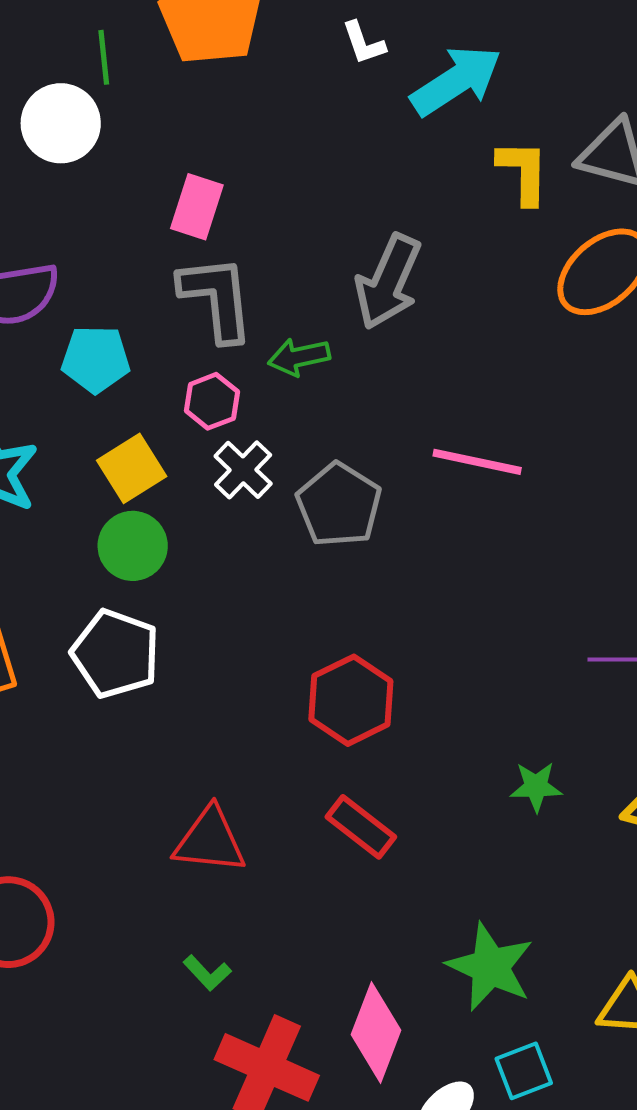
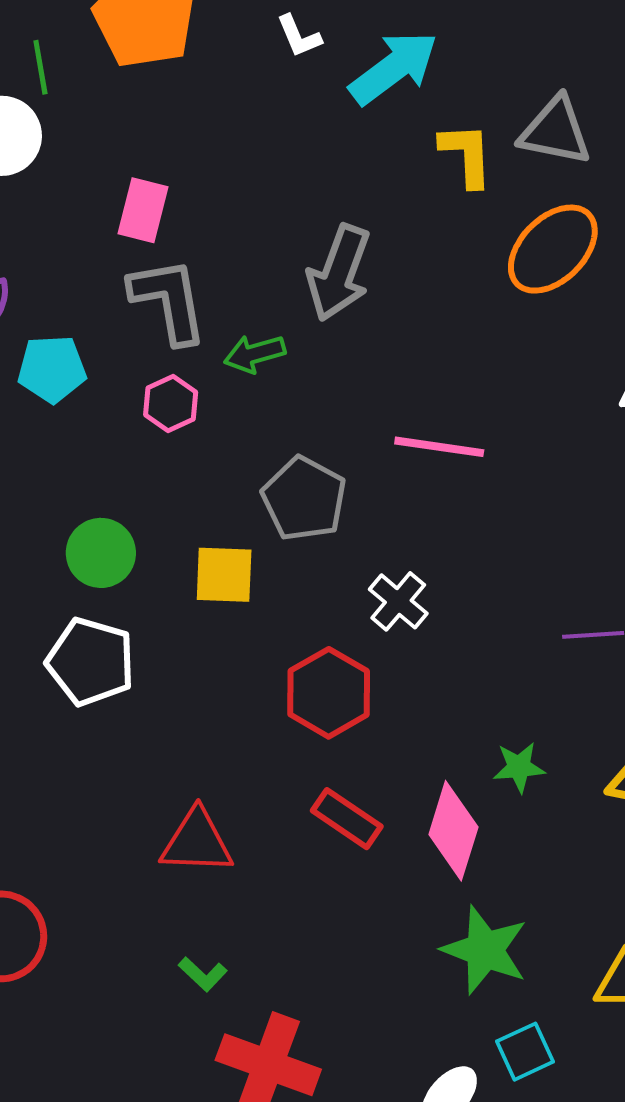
yellow square: (132, 468) -> (224, 575), moved, turned 38
white cross: (243, 470) -> (398, 601), moved
pink diamond: (376, 1032) -> (453, 831), moved

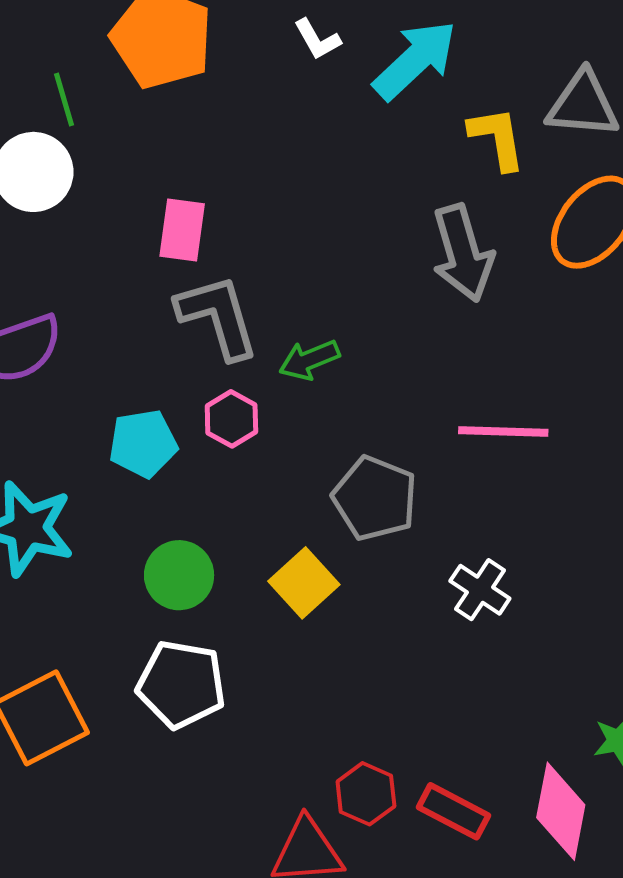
gray arrow: (339, 273) -> (463, 253), moved, turned -30
cyan pentagon: (52, 369) -> (143, 444), moved
yellow square: (224, 575) -> (304, 583), turned -38
red hexagon: (329, 693) -> (366, 794), moved, size x0.7

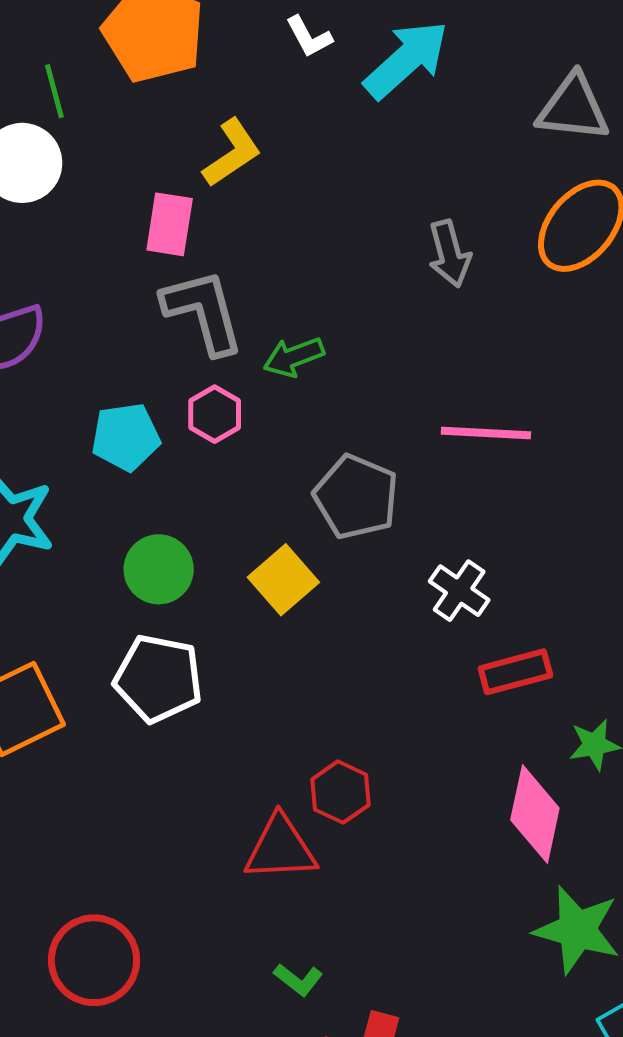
yellow L-shape: (497, 138) -> (232, 153), moved, turned 64
gray arrow: (463, 253) -> (449, 254), size x0.7
red rectangle: (454, 811) -> (515, 672), moved, turned -44

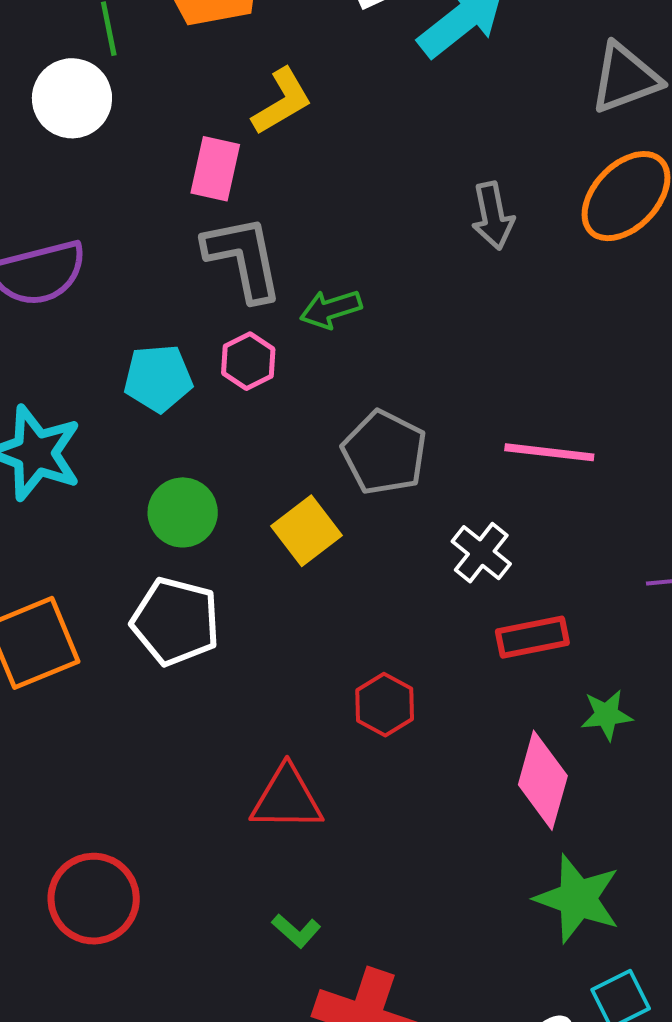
gray triangle: (573, 108) -> (625, 78), turned -30
pink line: (486, 433) -> (549, 452), moved
red hexagon: (341, 792) -> (385, 705), moved

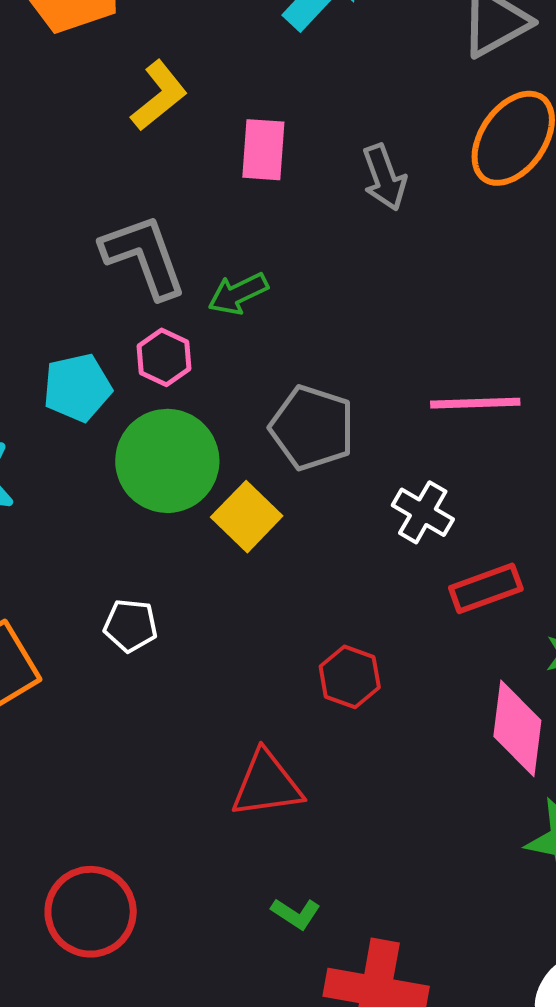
pink rectangle: (215, 169) -> (263, 150), moved
green circle: (183, 512) -> (167, 461), moved, size x1.5
white pentagon: (176, 621) -> (131, 626), size x0.6

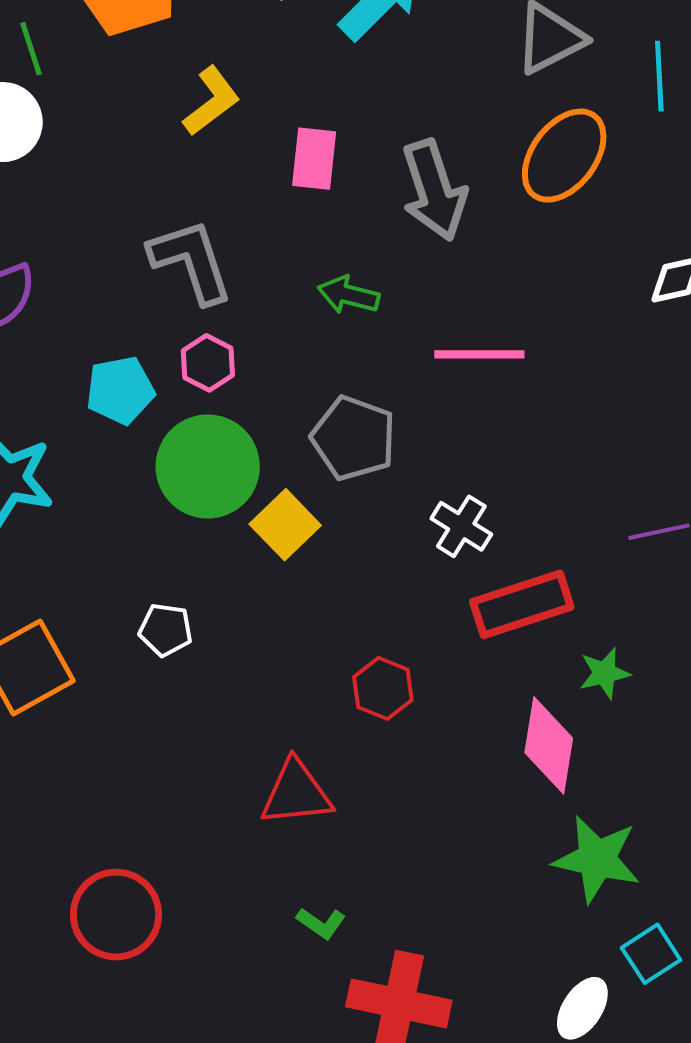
gray arrow: (384, 177) -> (434, 190), size x1.5
green arrow: (238, 294) -> (349, 295), moved, turned 38
pink line: (475, 403) -> (479, 354), moved
red rectangle: (486, 588) -> (522, 604), size x1.4

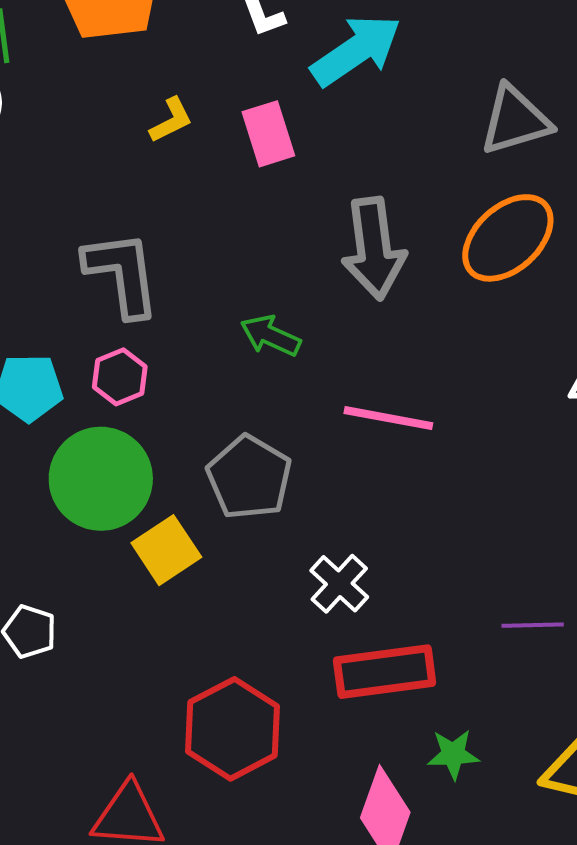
yellow L-shape: (212, 101) -> (171, 120), size x0.7
pink rectangle: (314, 159) -> (268, 134), moved, turned -34
red hexagon: (383, 688) -> (233, 729), size x1.6

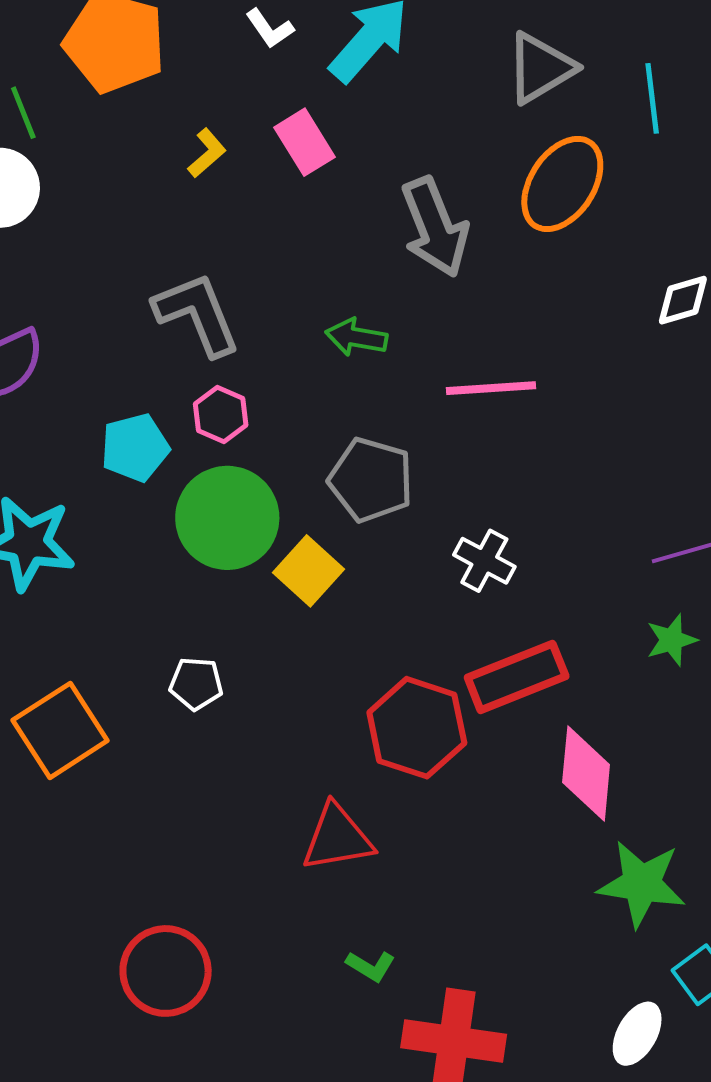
red rectangle: (385, 672) -> (517, 677), moved
green star: (453, 754) -> (672, 640), moved

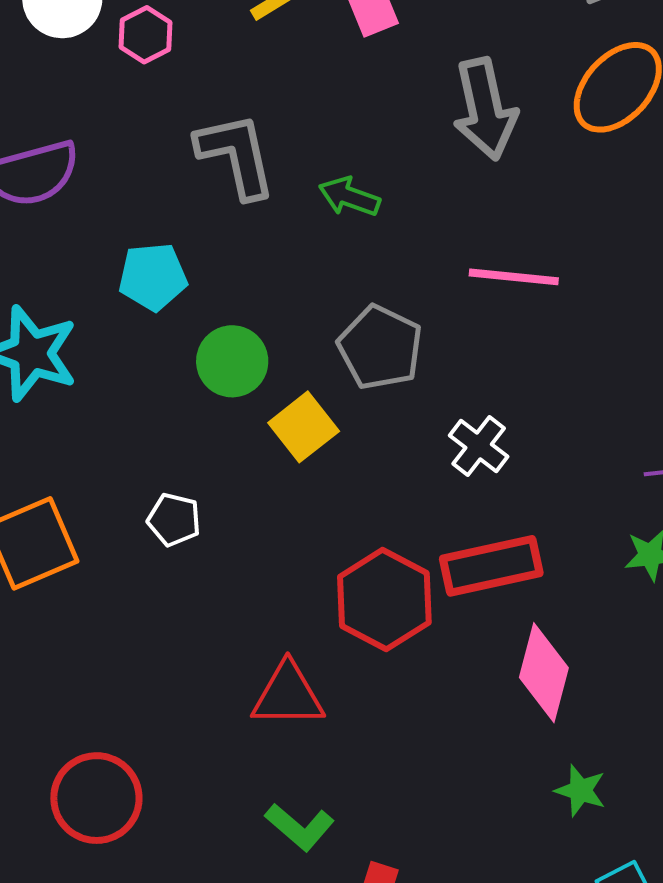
green arrow: (356, 337) -> (349, 197), moved
pink hexagon: (221, 414) -> (145, 35), moved
green circle: (227, 518) -> (232, 361), size x0.7
green star: (642, 884) -> (580, 790), size x0.6
green L-shape: (371, 966) -> (300, 827), size x1.4

